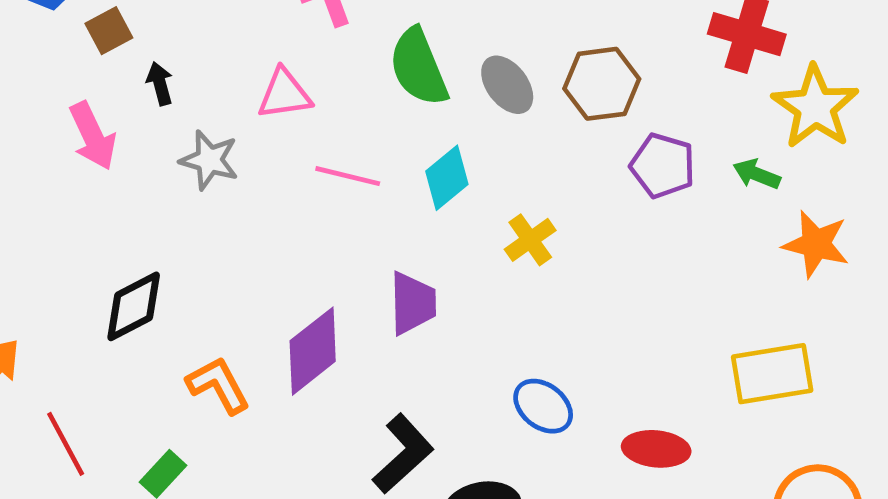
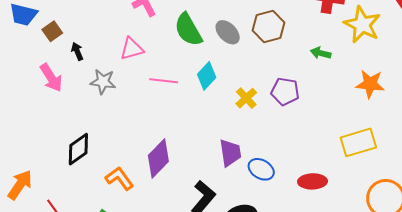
purple pentagon: (663, 166) -> (285, 91), moved
green arrow: (757, 174) -> (321, 53), moved
purple trapezoid: (413, 303) -> (230, 153), moved

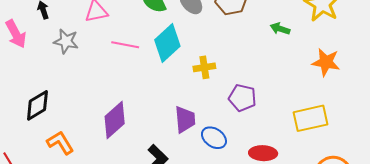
cyan diamond: (207, 76) -> (167, 43), size x1.4
purple pentagon: (285, 91) -> (242, 98), moved
yellow cross: (246, 98) -> (204, 67), turned 30
orange L-shape: (119, 178) -> (60, 143), moved

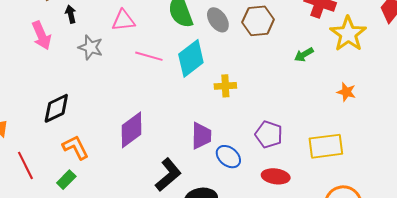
green arrow: (280, 29) -> (304, 55), turned -54
orange star: (326, 62) -> (346, 92), size x0.7
purple pentagon: (242, 98) -> (269, 134), moved

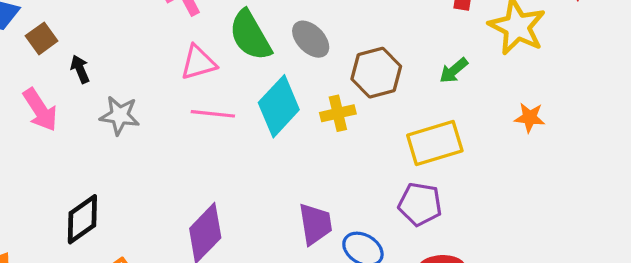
pink triangle: (123, 20) -> (198, 63), moved
brown hexagon: (258, 21) -> (376, 73), moved
yellow cross: (225, 86) -> (338, 113), moved
yellow rectangle: (326, 146) -> (435, 143), moved

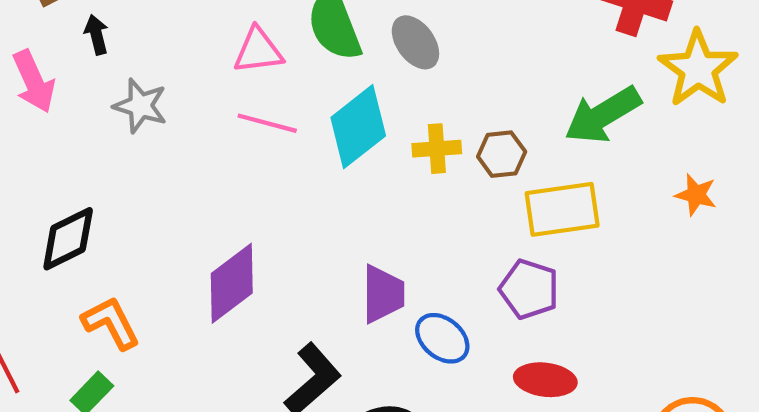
green arrow: (454, 71) -> (603, 115), size x1.8
brown hexagon: (376, 73) -> (502, 154), moved, size x0.7

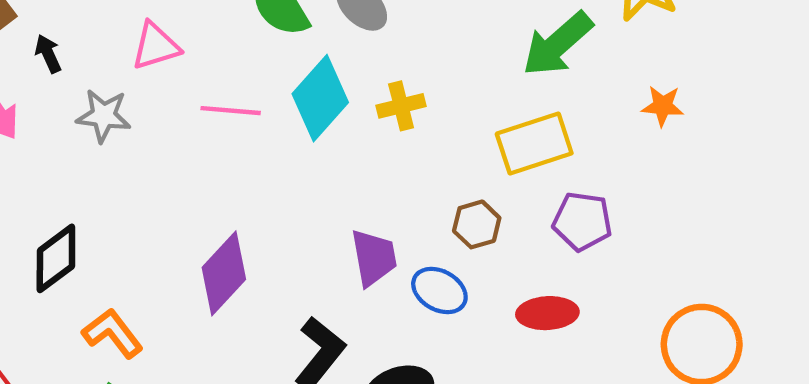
pink triangle: (258, 51) -> (156, 46), moved
brown hexagon: (502, 154) -> (477, 224), moved
purple pentagon: (529, 289) -> (582, 221), moved

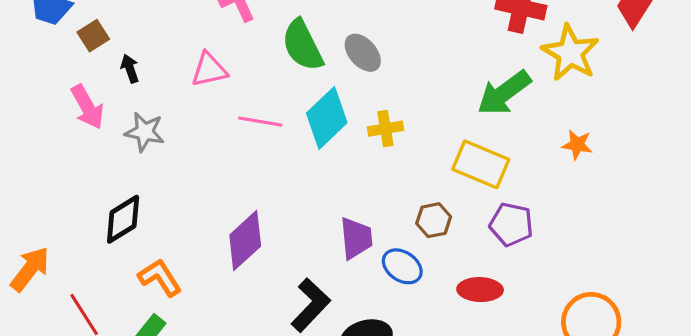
gray star: (104, 116) -> (145, 132), moved
yellow rectangle: (534, 144) -> (481, 164), turned 36

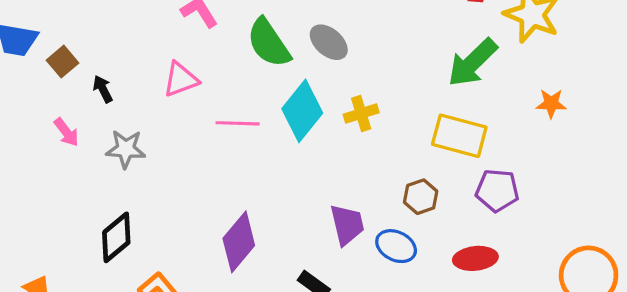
pink arrow: (87, 107) -> (66, 132), size x0.7

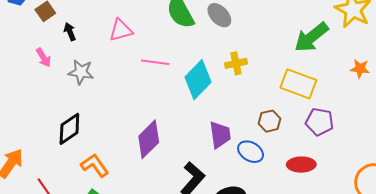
cyan diamond: (302, 111) -> (198, 80), moved

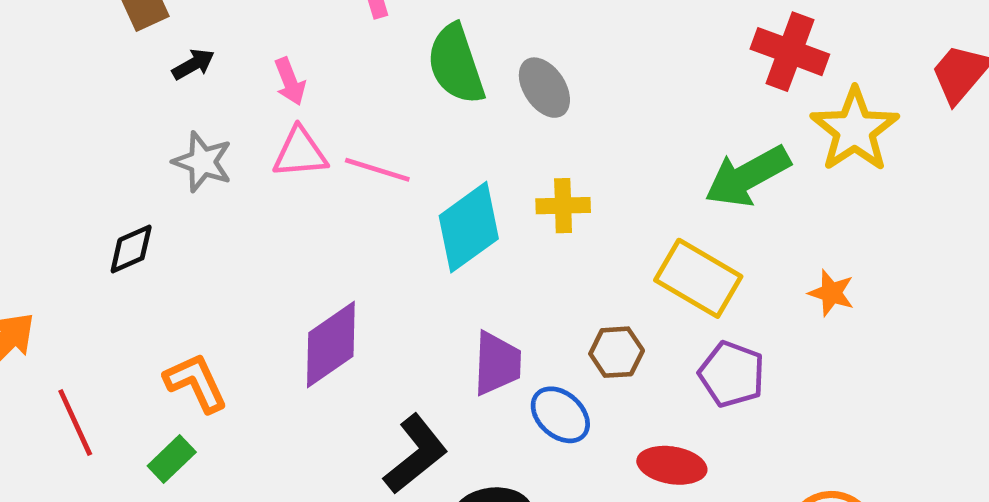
pink triangle: (121, 30) -> (300, 153), moved
black arrow: (70, 32) -> (193, 64), turned 72
pink arrow: (43, 57) -> (290, 81), moved
orange star: (360, 69) -> (831, 293), moved
black diamond: (69, 129) -> (131, 249), moved, size x0.7

